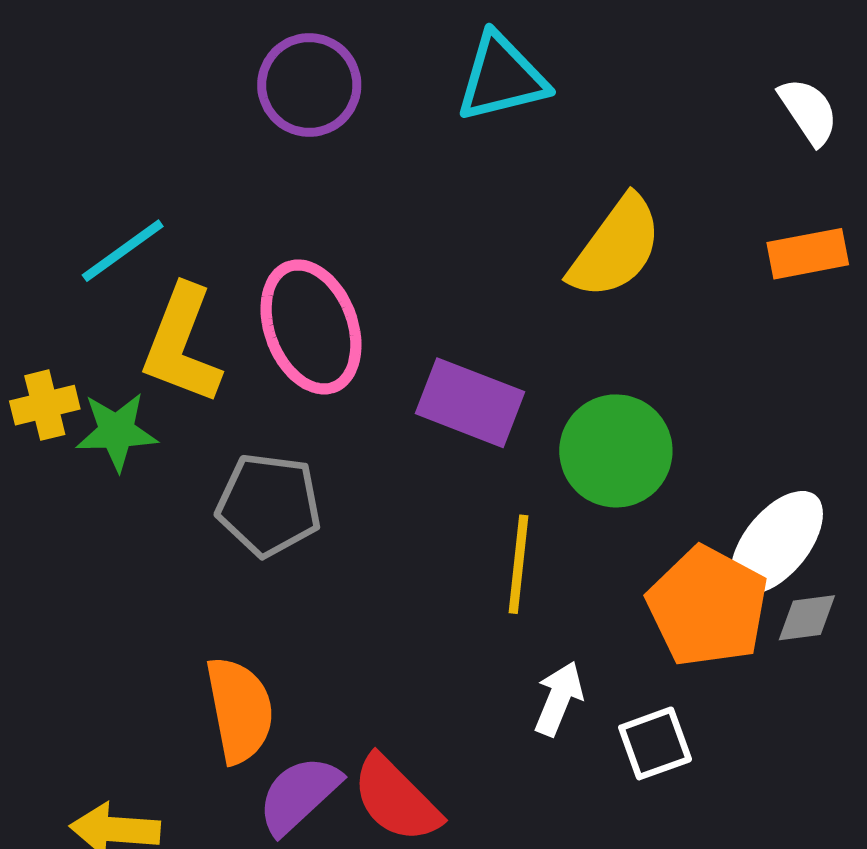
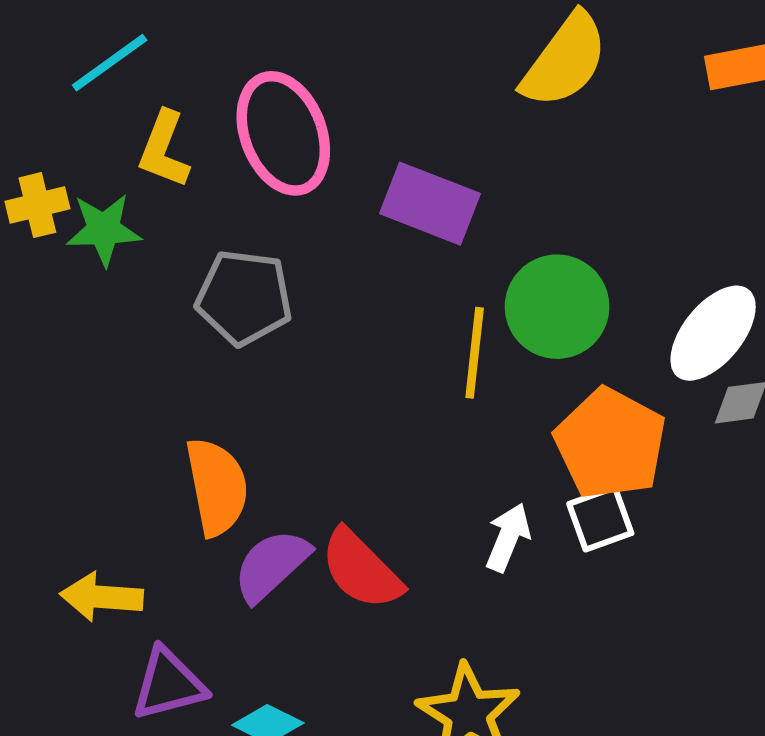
yellow L-shape: (182, 345) -> (164, 149), size x0.7
green circle: (616, 451) -> (557, 307), moved
orange pentagon: (708, 607) -> (610, 444), moved
white arrow: (559, 699) -> (508, 537), moved

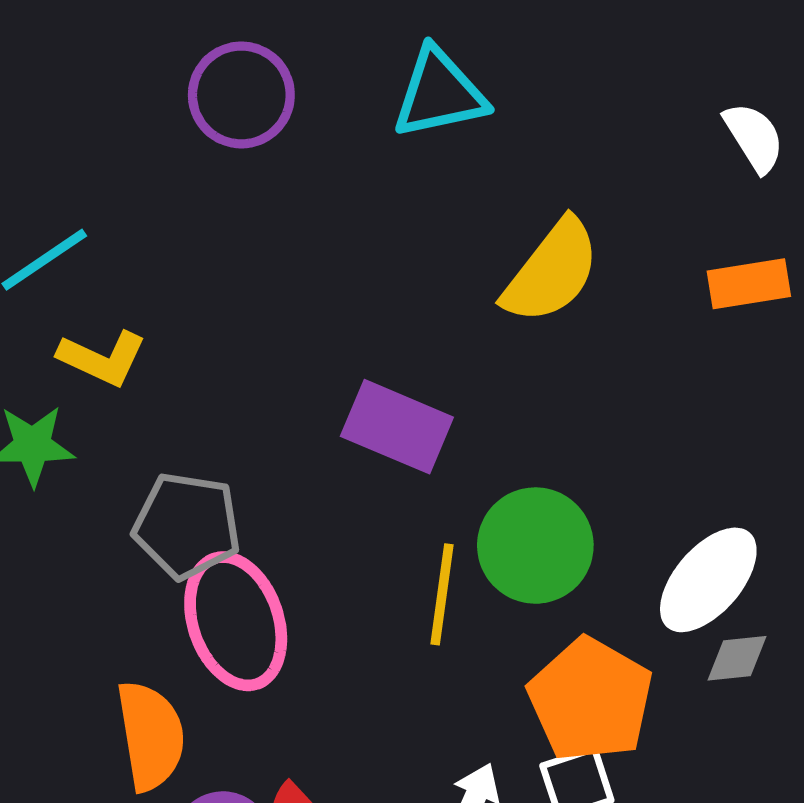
pink ellipse: (283, 133) -> (236, 621), moved
yellow L-shape: (164, 149) -> (102, 358), turned -88

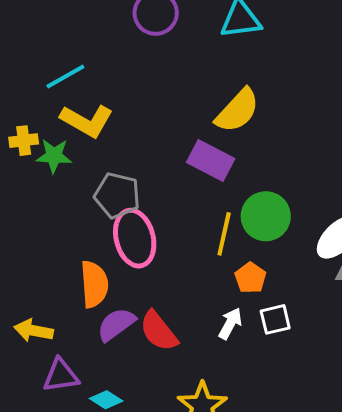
yellow semicircle: (552, 271) -> (237, 111), moved
yellow L-shape: (102, 358) -> (87, 121), size x1.4
orange pentagon: (590, 700) -> (250, 278), moved, size x0.6

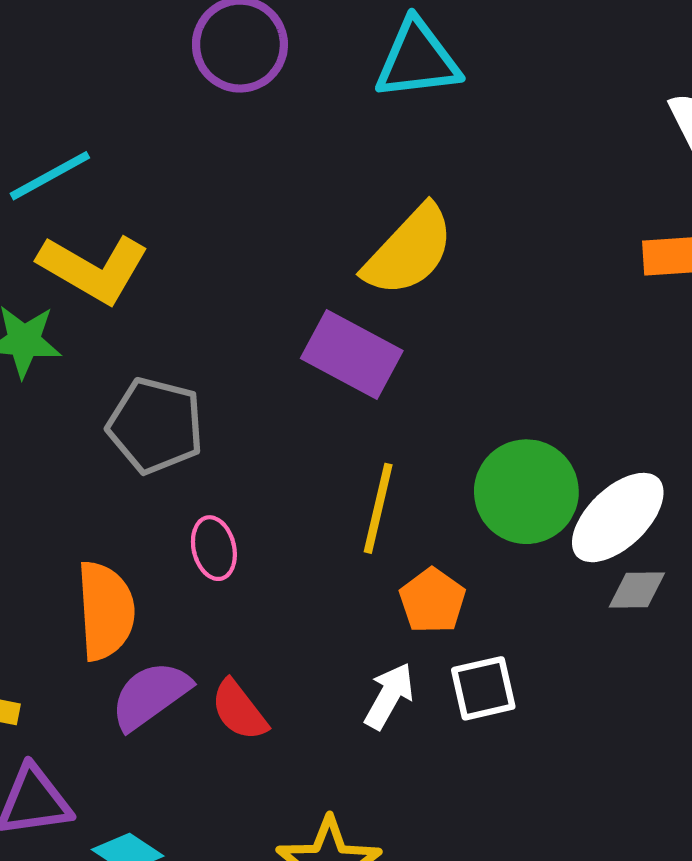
green circle: (266, 216) -> (526, 492), moved
pink ellipse: (135, 238) -> (214, 548), moved, size x0.5
red semicircle: (159, 331) -> (239, 710), size x0.7

